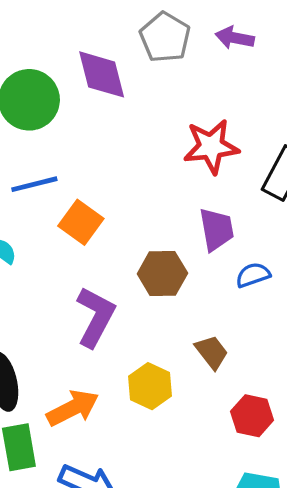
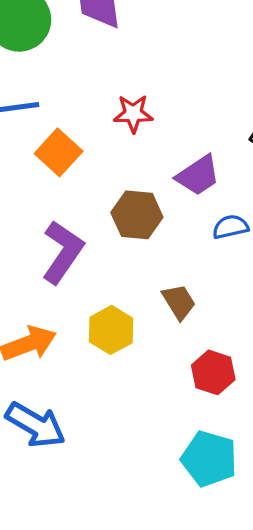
red star: (211, 147) -> (133, 114), moved, size x0.7
purple trapezoid: (217, 229) -> (198, 175), turned 60

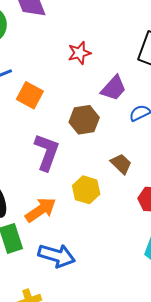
red star: (133, 114) -> (79, 53), moved

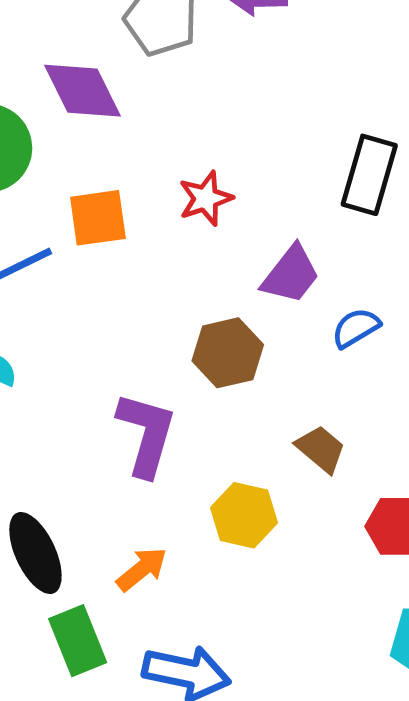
orange square: (30, 95) -> (98, 218), moved, turned -32
orange arrow: (41, 210) -> (142, 569), size x0.7

